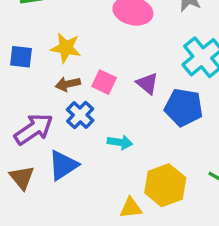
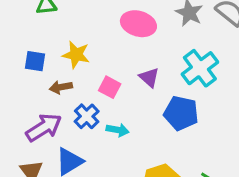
purple triangle: (147, 83) -> (149, 78), moved
brown arrow: (68, 84) -> (61, 87), moved
cyan arrow: (120, 142) -> (118, 130), moved

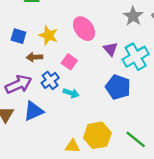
pink ellipse: (138, 24) -> (84, 29), moved, turned 30
purple triangle: (149, 78) -> (110, 49), moved

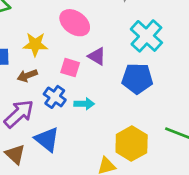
purple triangle: (110, 49) -> (97, 56), moved
blue triangle: (34, 111) -> (47, 139), turned -40

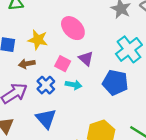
cyan arrow: (84, 104) -> (74, 85), moved
blue triangle: (47, 139) -> (46, 119), moved

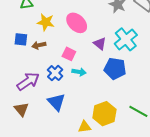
yellow star: (38, 40) -> (46, 22), moved
purple triangle: (86, 59) -> (100, 44), moved
brown arrow: (27, 64) -> (39, 45), moved

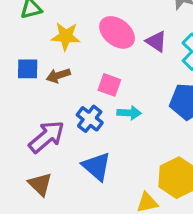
purple triangle: (100, 44) -> (156, 41), moved

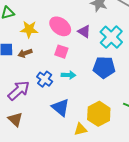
pink square: (109, 85) -> (61, 52), moved
blue triangle: (97, 166) -> (60, 108), moved

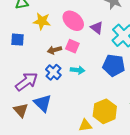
brown arrow: (25, 53) -> (54, 50), moved
blue triangle: (60, 108) -> (43, 103), moved

